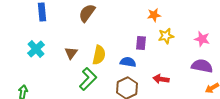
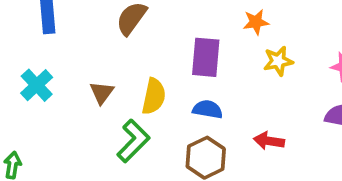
purple rectangle: (141, 43) -> (206, 57), moved, size x1.5

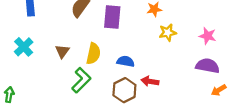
purple rectangle: (206, 57) -> (112, 17), moved
red arrow: (269, 141) -> (150, 81), moved

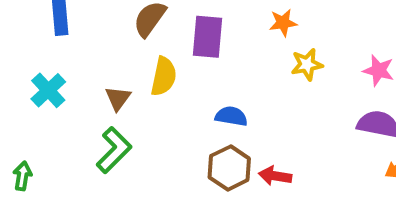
yellow semicircle: (93, 54) -> (164, 76), moved
green L-shape: (81, 80) -> (114, 150), moved
red arrow: (150, 81) -> (275, 176), moved

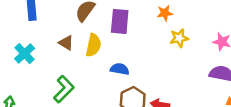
brown triangle: (118, 98) -> (66, 43), moved, turned -35
blue semicircle: (231, 116) -> (120, 69), moved

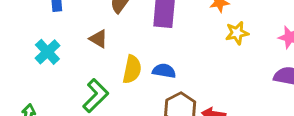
yellow semicircle: (93, 45) -> (132, 69), moved

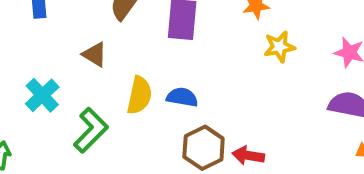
cyan cross: (47, 52) -> (42, 95), moved

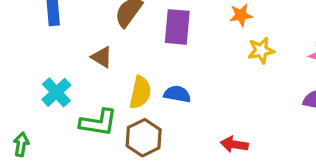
green L-shape: (91, 130) -> (98, 123), turned 54
brown hexagon: (204, 148) -> (144, 138), moved

